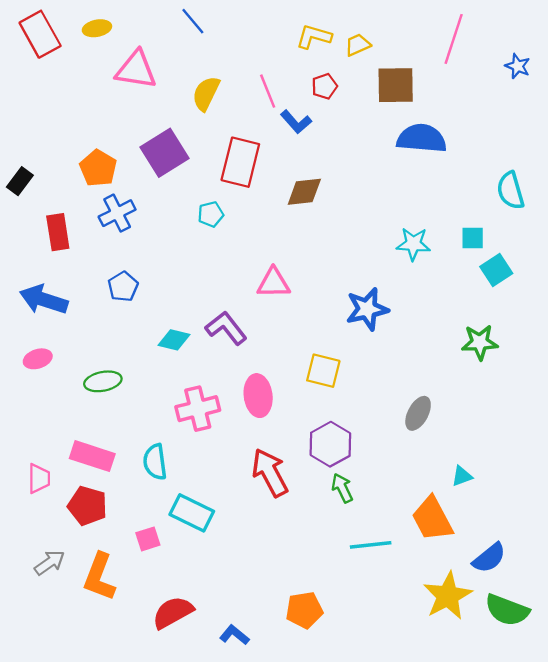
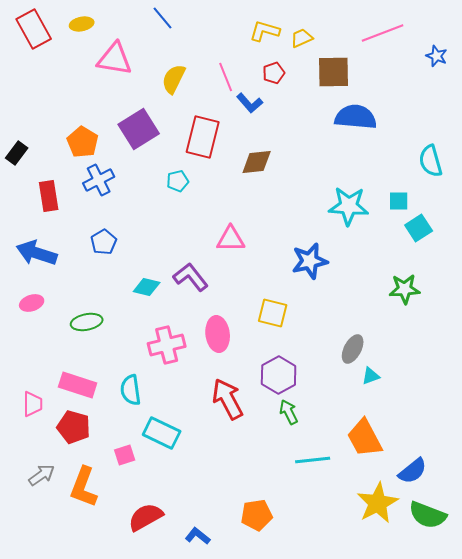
pink line: (454, 39) -> (383, 33), turned 51
cyan star: (413, 244) -> (349, 206), size x1.4
cyan triangle: (462, 476) -> (371, 376), moved

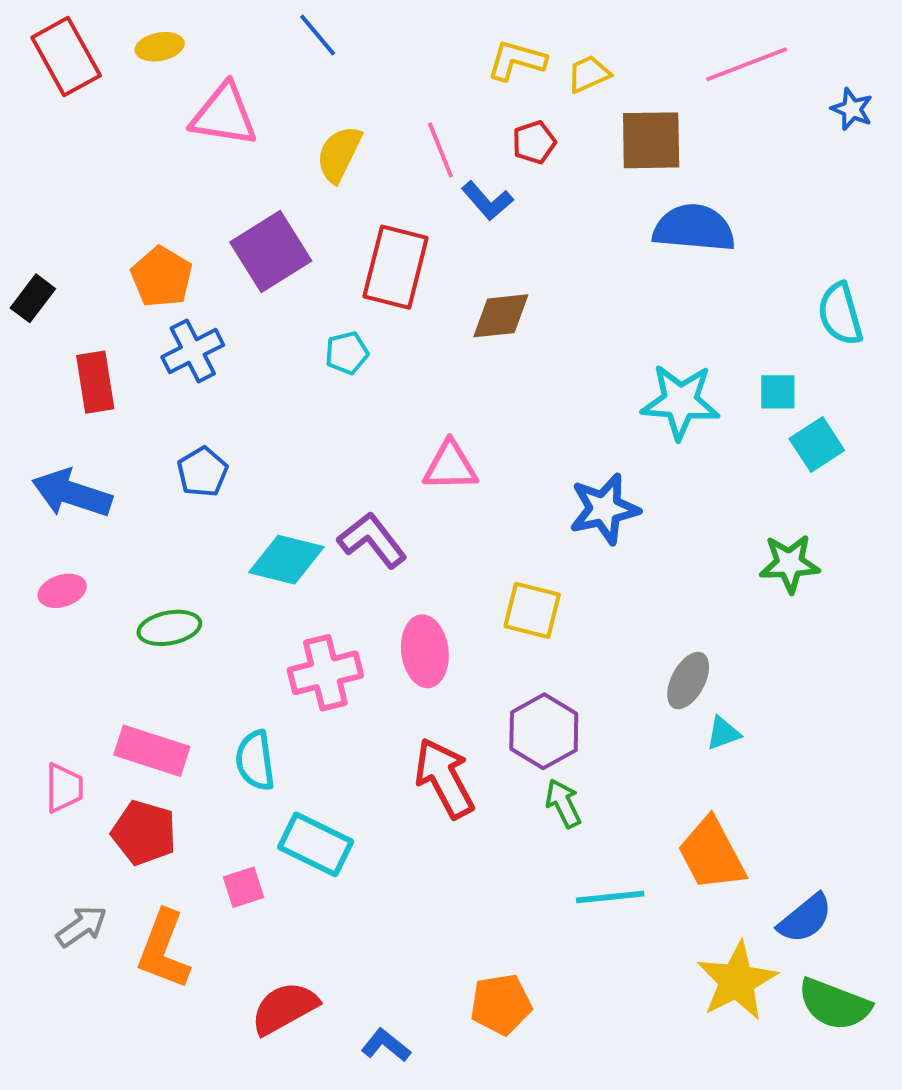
cyan diamond: (147, 287) -> (286, 560), size x1.4

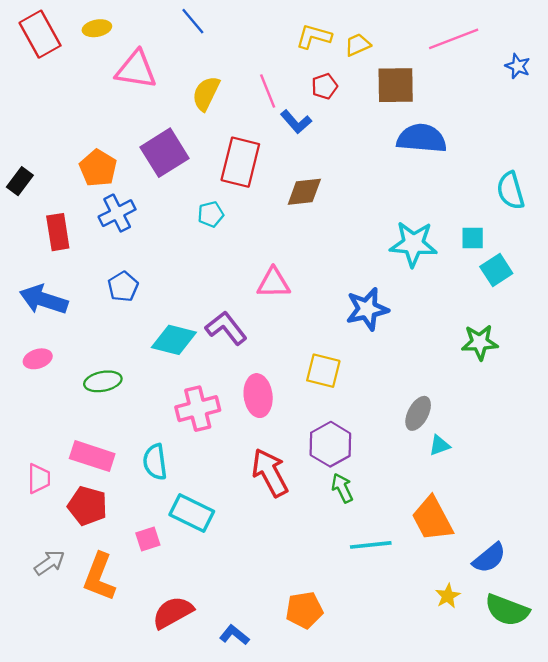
yellow star: (737, 981) -> (448, 596), size x0.5

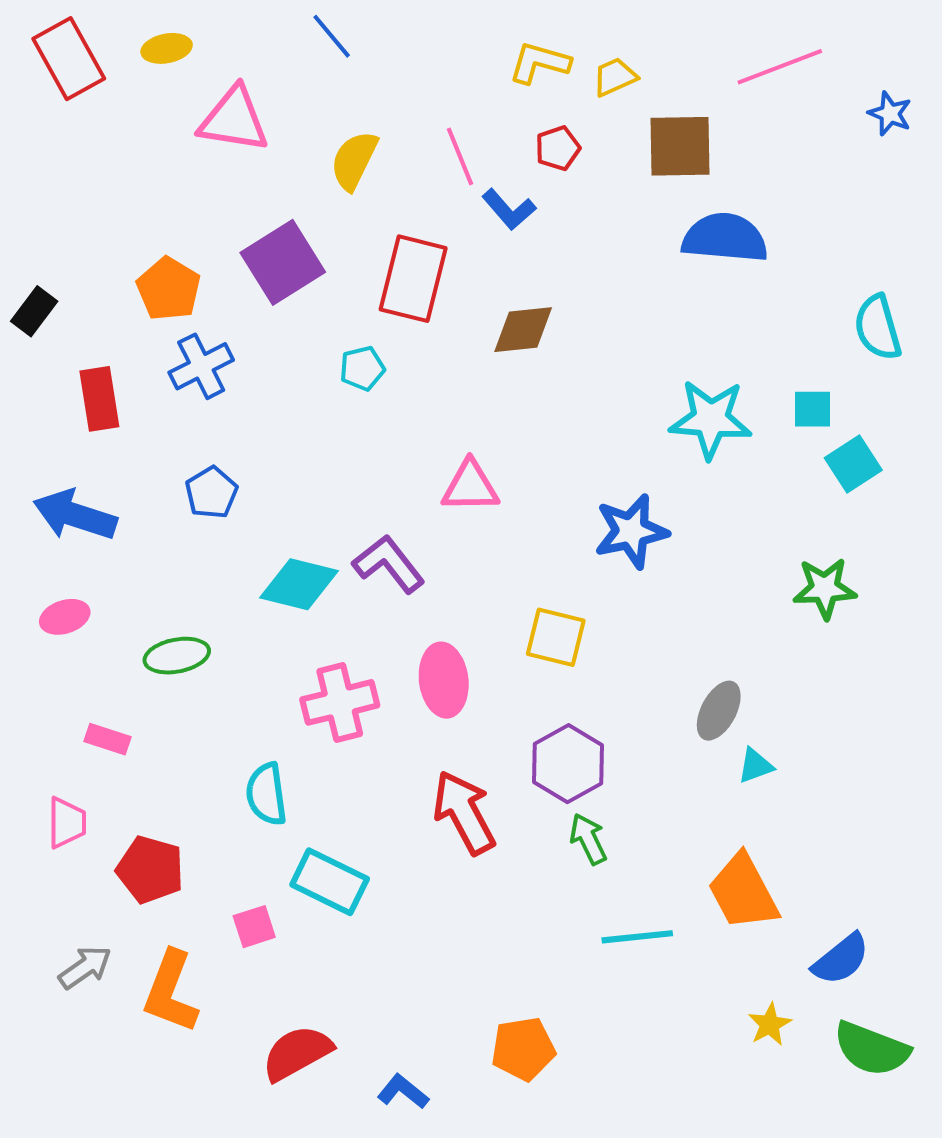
pink rectangle: (92, 456) -> (107, 739), moved, size x0.6

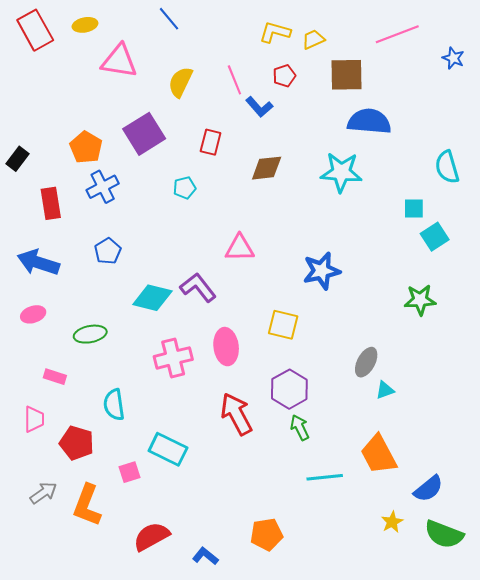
red rectangle: (413, 279) -> (211, 142), size x0.6
cyan star: (711, 419) -> (341, 172), moved
cyan semicircle: (266, 794) -> (114, 405), moved

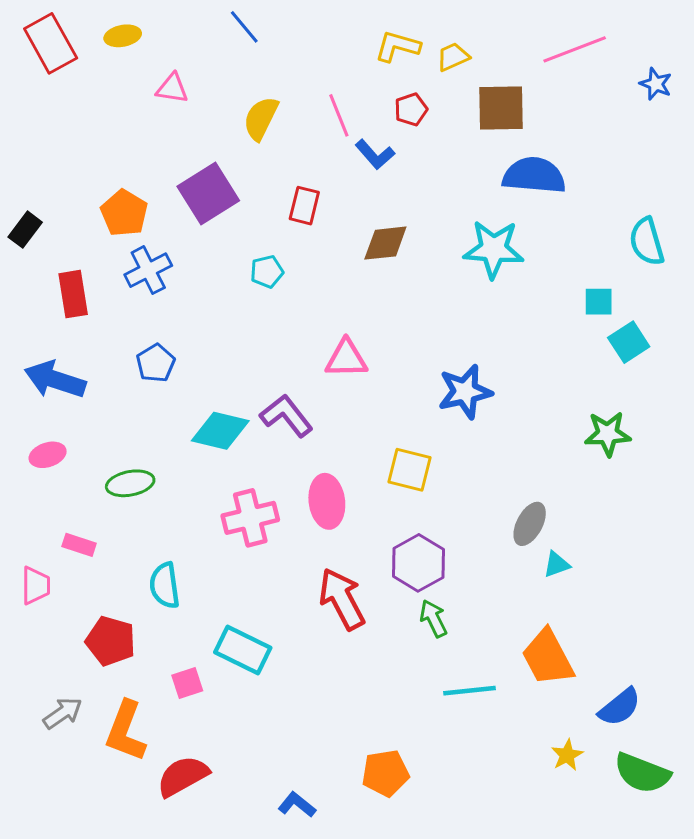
pink triangle: (119, 61) -> (172, 88), size x0.6
pink trapezoid: (34, 419) -> (36, 585), moved
red semicircle: (151, 536) -> (183, 776), moved

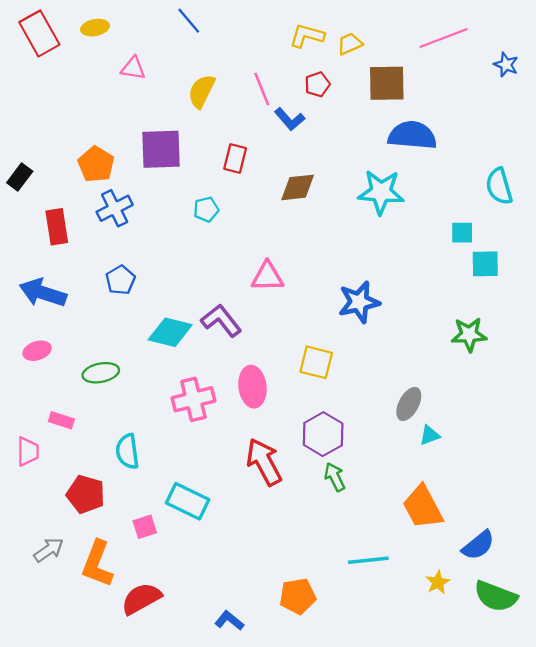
purple square: (208, 194) -> (161, 149), turned 30
cyan square: (629, 342) -> (485, 264), turned 32
cyan line: (470, 691) -> (368, 560), moved

